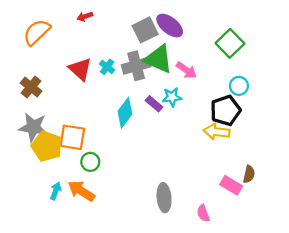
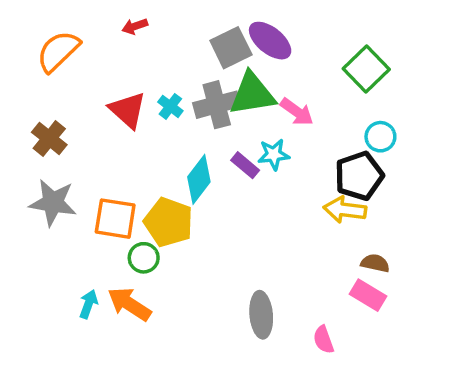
green triangle: (158, 59) -> (252, 94), turned -32
yellow pentagon: (47, 146) -> (169, 222), moved
brown semicircle: (249, 174) -> (375, 263), moved, turned -90

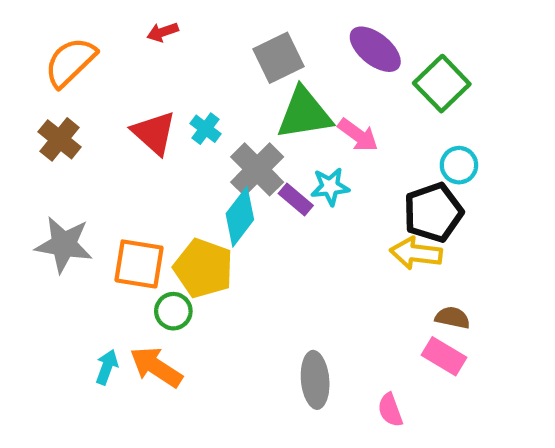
purple ellipse: (270, 41) -> (375, 49), moved
gray cross: (217, 105) -> (257, 169), moved, turned -30
brown cross: (49, 138) -> (60, 139), moved

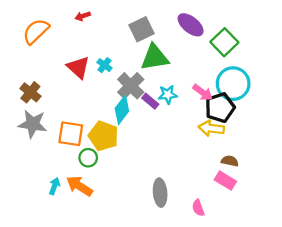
pink arrow: (358, 135) -> (203, 92), moved
brown cross: (60, 139) -> (30, 92), moved
cyan circle: (459, 165) -> (233, 84), size x1.8

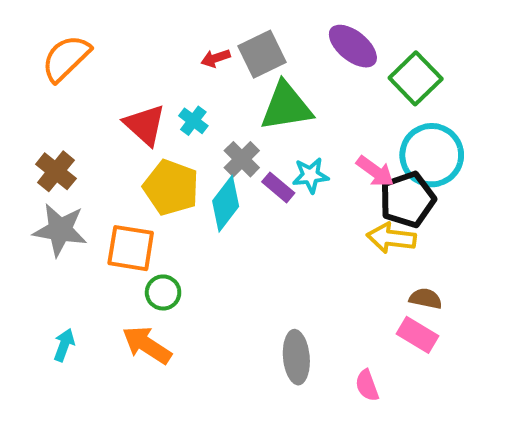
red arrow: (83, 16) -> (216, 58), moved
gray cross: (131, 86) -> (242, 159), size x0.7
yellow pentagon: (103, 136) -> (171, 187), moved
cyan arrow: (54, 186) -> (64, 345), moved

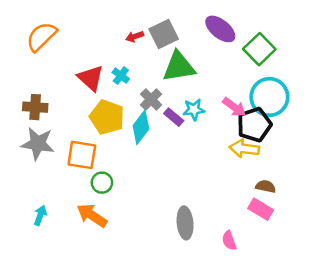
brown cross: (56, 171) -> (35, 107), turned -35

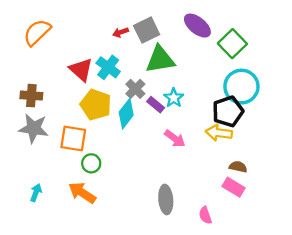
cyan cross: (121, 76) -> (108, 67), size x1.5
pink arrow: (234, 107) -> (175, 138), moved
cyan star: (194, 110) -> (174, 98), turned -30

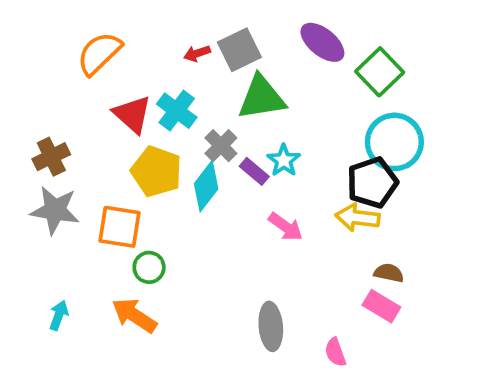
orange semicircle: (37, 32) -> (99, 53), moved
brown cross: (31, 96) -> (51, 157), turned -30

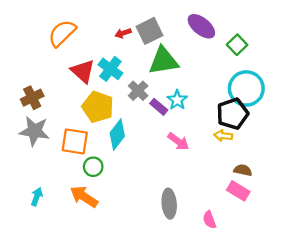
green square: (380, 72) -> (237, 45), size x0.7
cyan diamond: (206, 186) -> (117, 134), moved
yellow arrow: (357, 218) -> (223, 136), size x0.7

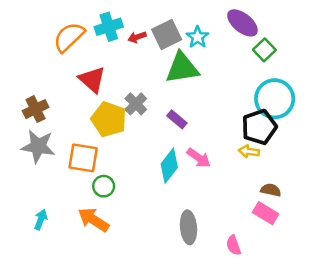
purple ellipse: (201, 26) -> (242, 23), moved
cyan cross: (110, 69) -> (109, 27), moved, turned 35
gray cross: (138, 91) -> (136, 104), moved
cyan star: (177, 100) -> (197, 37), moved
cyan diamond: (117, 134) -> (169, 166), moved

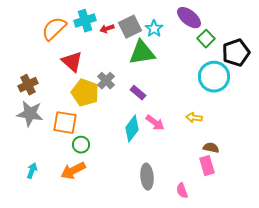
black pentagon: (259, 127) -> (236, 53), moved
pink rectangle: (266, 213) -> (207, 166), turned 42
orange arrow: (93, 220) -> (73, 171), turned -60

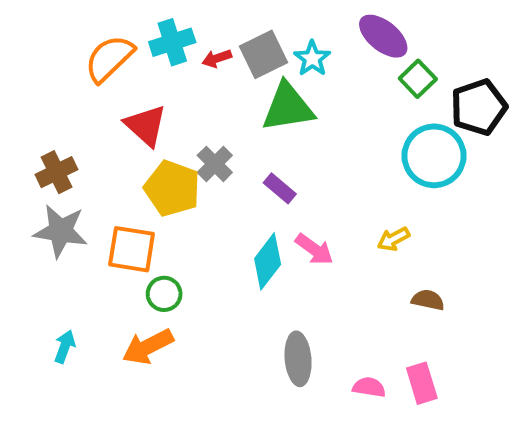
yellow arrow: (194, 118) -> (393, 239), turned -35
pink rectangle: (207, 166) -> (422, 383), moved
pink semicircle: (182, 191) -> (369, 387), turned 119

